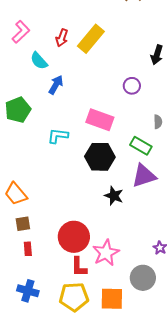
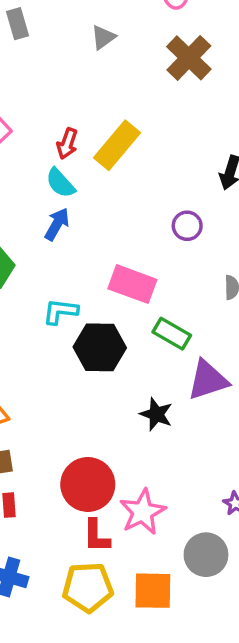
cyan semicircle: (39, 61) -> (60, 183), moved
green rectangle: (141, 146) -> (172, 334), moved
black hexagon: (100, 157) -> (100, 347), moved

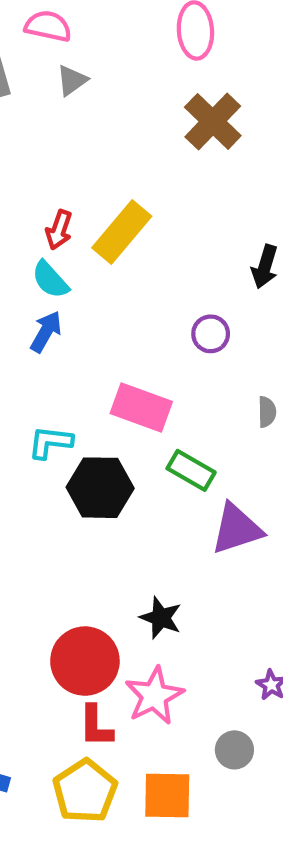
gray triangle: (103, 37) -> (72, 80), moved
black star: (156, 414) -> (161, 618), moved
gray circle: (206, 555) -> (234, 750), size x0.7
yellow pentagon: (88, 587) -> (85, 791), turned -30

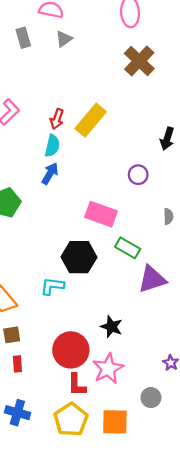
cyan semicircle: (50, 280) -> (52, 146), turned -125
cyan L-shape: (50, 442) -> (52, 286), moved

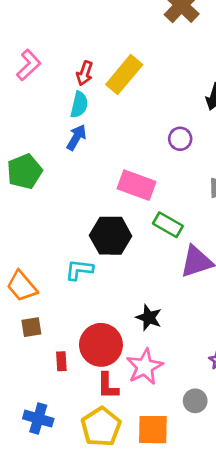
red rectangle: (17, 364) -> (61, 361), moved

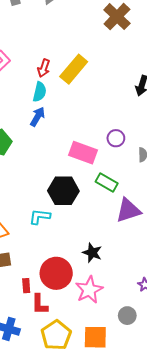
purple circle: (180, 139) -> (116, 138), moved
red L-shape: (108, 386) -> (40, 304), moved

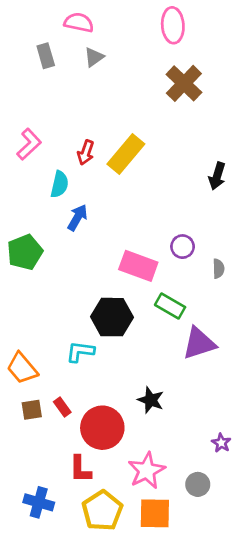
cyan semicircle: (40, 92) -> (59, 184), moved
red rectangle: (26, 286) -> (62, 407), moved, turned -32
pink star: (89, 290) -> (147, 471), moved

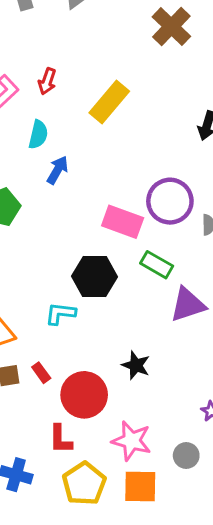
red arrow: (86, 153) -> (47, 81), moved
purple circle: (183, 247) -> (170, 201), size x1.8
pink star: (147, 471) -> (131, 441), turned -30

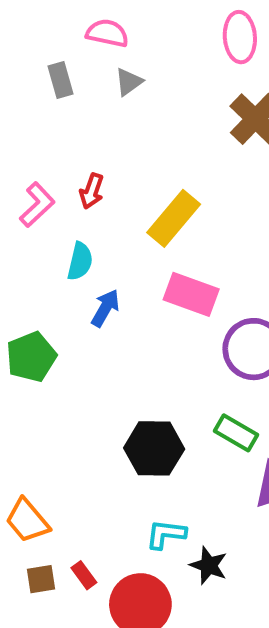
pink rectangle: (123, 222) -> (191, 294), moved
cyan L-shape: (60, 313) -> (166, 534), moved

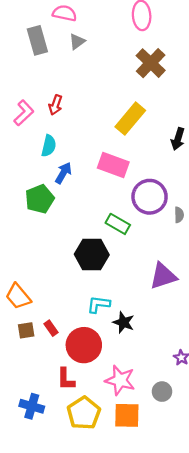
gray rectangle: (60, 80) -> (37, 40), size x1.4
yellow rectangle: (174, 218) -> (130, 119), moved
green pentagon: (31, 357) -> (40, 199), moved
green rectangle: (236, 433) -> (118, 224), moved

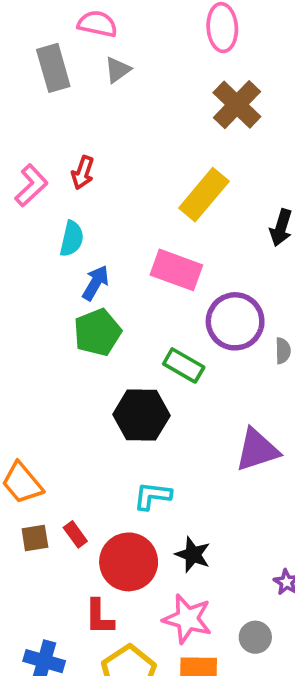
green pentagon: (40, 199) -> (97, 332), moved
black star: (123, 322) -> (193, 555), moved

